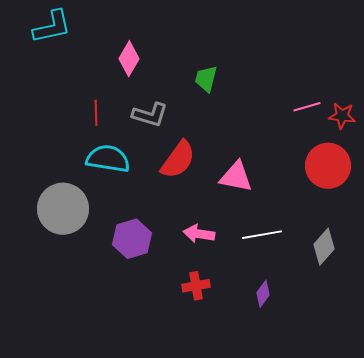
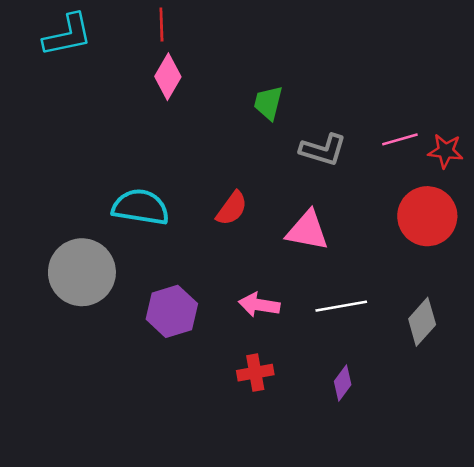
red line: (96, 113) -> (161, 25), moved
gray L-shape: (150, 115) -> (323, 150), moved
red semicircle: (178, 160) -> (232, 208), size x0.7

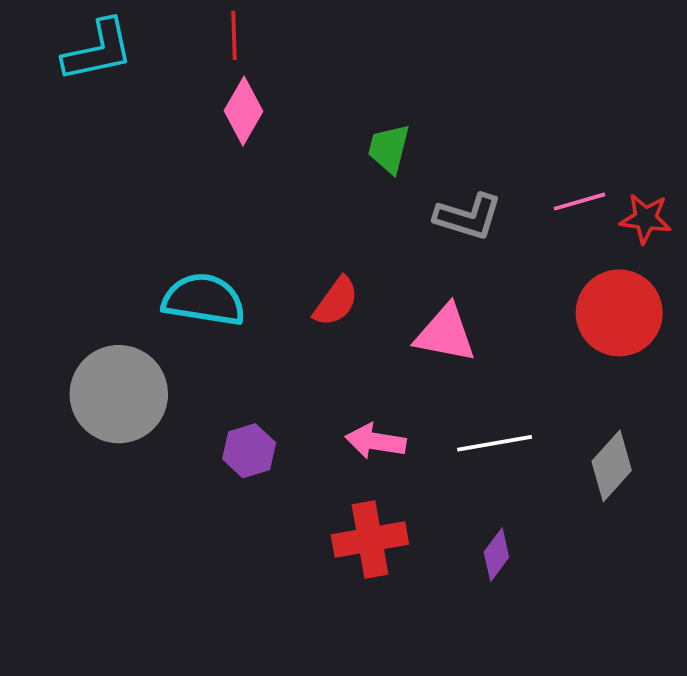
purple hexagon: (172, 311) -> (249, 451), size x0.7
red cross: (255, 373) -> (370, 539), size x1.4

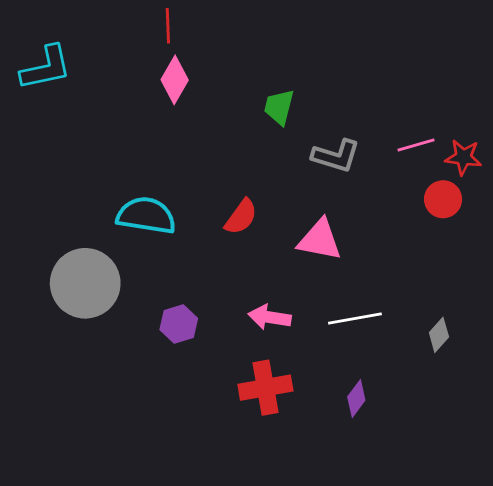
cyan L-shape: (98, 50) -> (46, 68), moved
red circle: (619, 313) -> (443, 199), moved, size x0.6
gray diamond: (612, 466) -> (439, 335), size x0.7

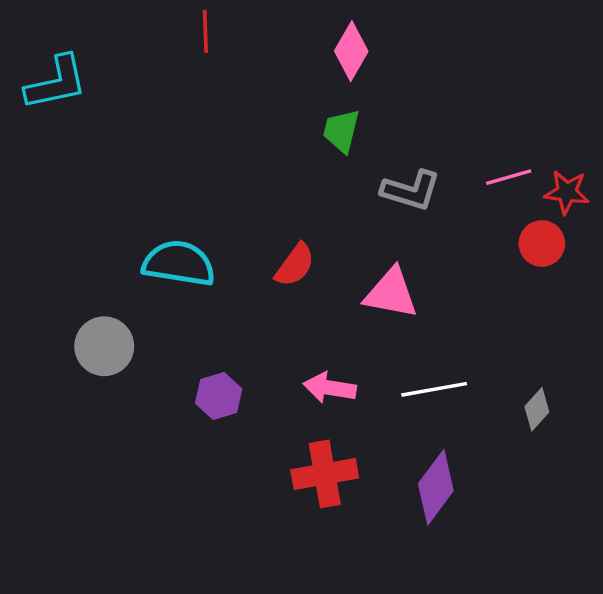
pink diamond: (175, 80) -> (351, 51), moved
gray circle: (85, 283) -> (104, 346), size x0.7
purple diamond: (356, 398) -> (436, 487), size x1.6

